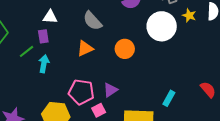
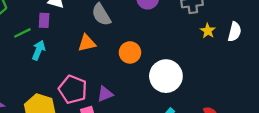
white circle: (162, 26) -> (166, 76), moved

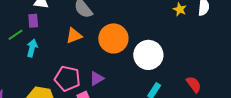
orange circle: (130, 52) -> (113, 38), size x1.5

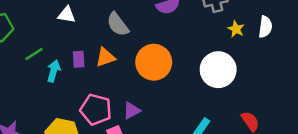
purple rectangle: (33, 21) -> (79, 59), moved
white circle: (148, 55) -> (218, 70), moved

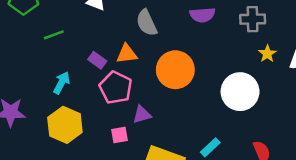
purple rectangle: (79, 59) -> (97, 60), moved, turned -63
cyan arrow: (54, 71) -> (62, 83), moved
pink pentagon: (96, 110) -> (116, 88), moved

